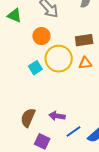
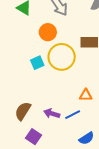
orange triangle: (85, 63) -> (86, 95), moved
blue line: (73, 131) -> (73, 115), moved

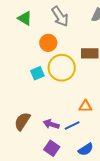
purple square: (33, 137) -> (52, 148), moved

